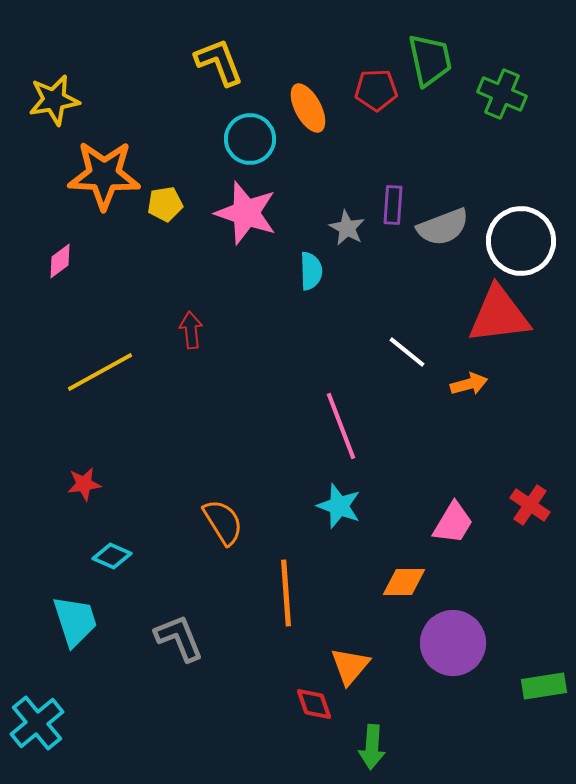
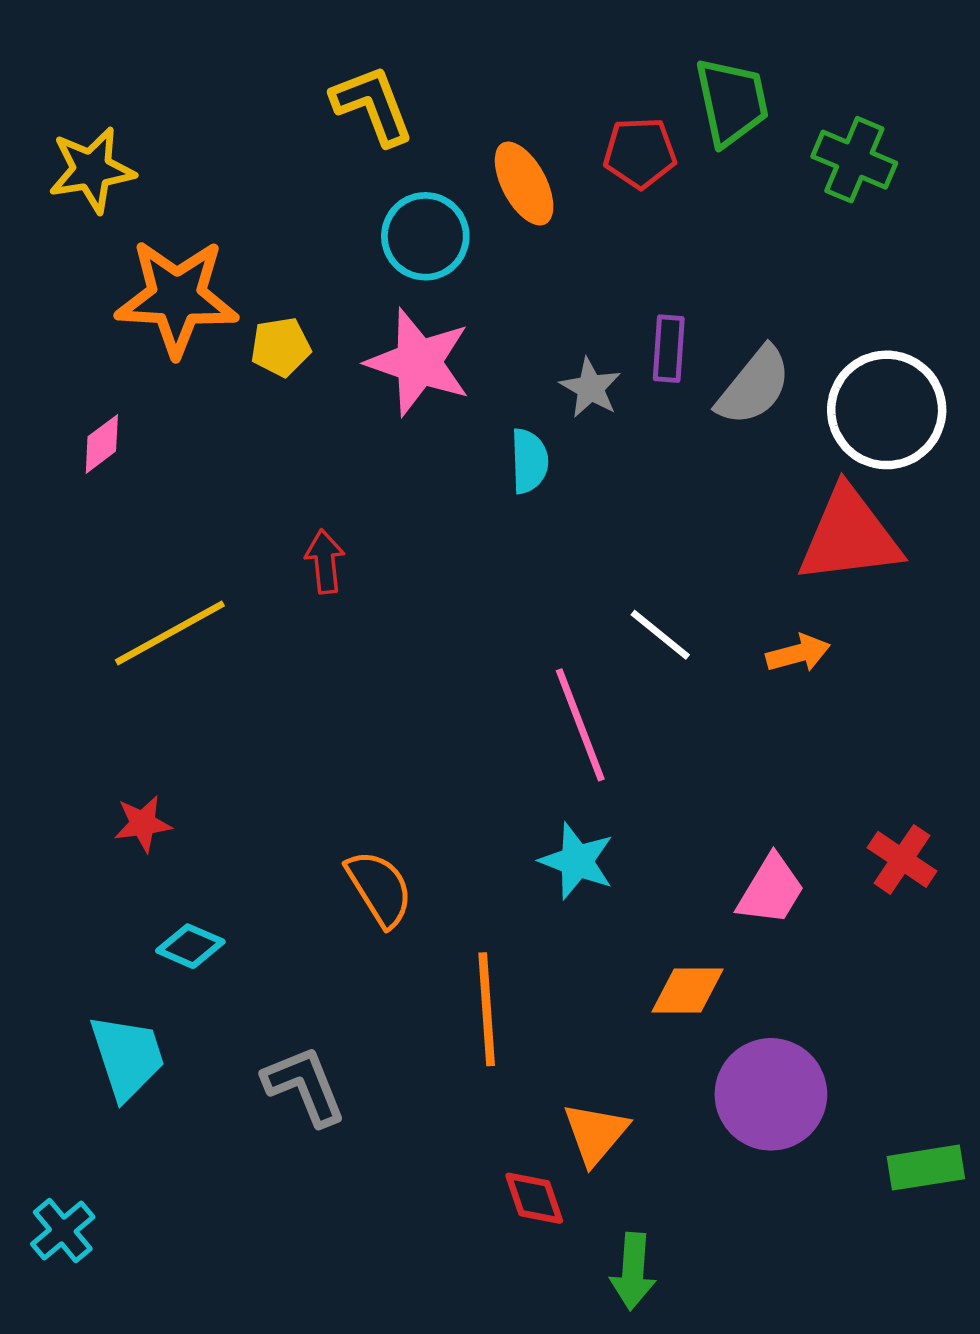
gray semicircle: (443, 227) -> (754, 386), turned -30
white line: (407, 352) -> (660, 635), moved
cyan cross: (37, 723) -> (63, 1231), size x0.7

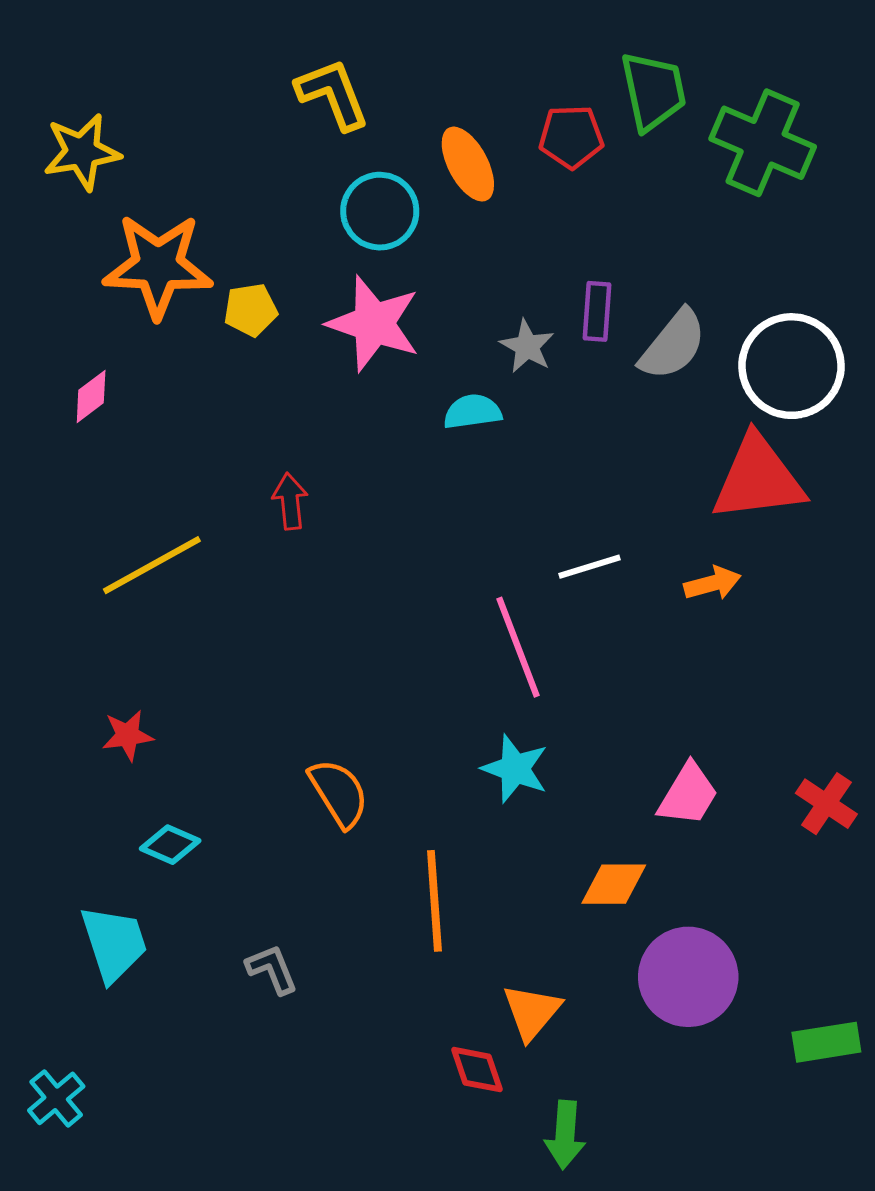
green cross: (854, 160) -> (763, 143), size x1.4
cyan semicircle: (529, 461) -> (472, 412), turned -96
white line: (660, 635) -> (589, 567), turned -56
red cross: (902, 859) -> (826, 804), moved
gray L-shape: (304, 1086) -> (272, 969), size x0.7

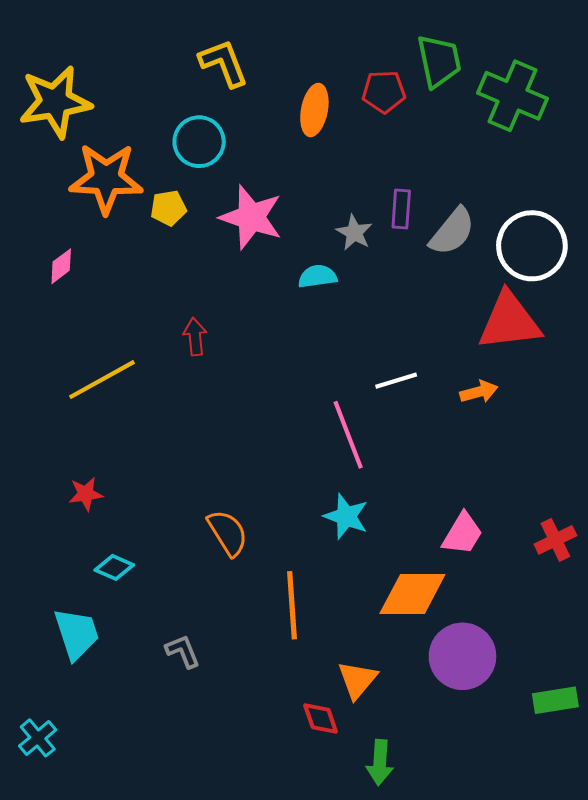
yellow star: (82, 152) -> (55, 102), size x1.4
orange ellipse: (468, 164) -> (314, 110), turned 39
cyan circle: (380, 211) -> (199, 142), moved
red cross: (826, 804) -> (555, 540), turned 30
orange diamond: (614, 884) -> (412, 594), size x1.5

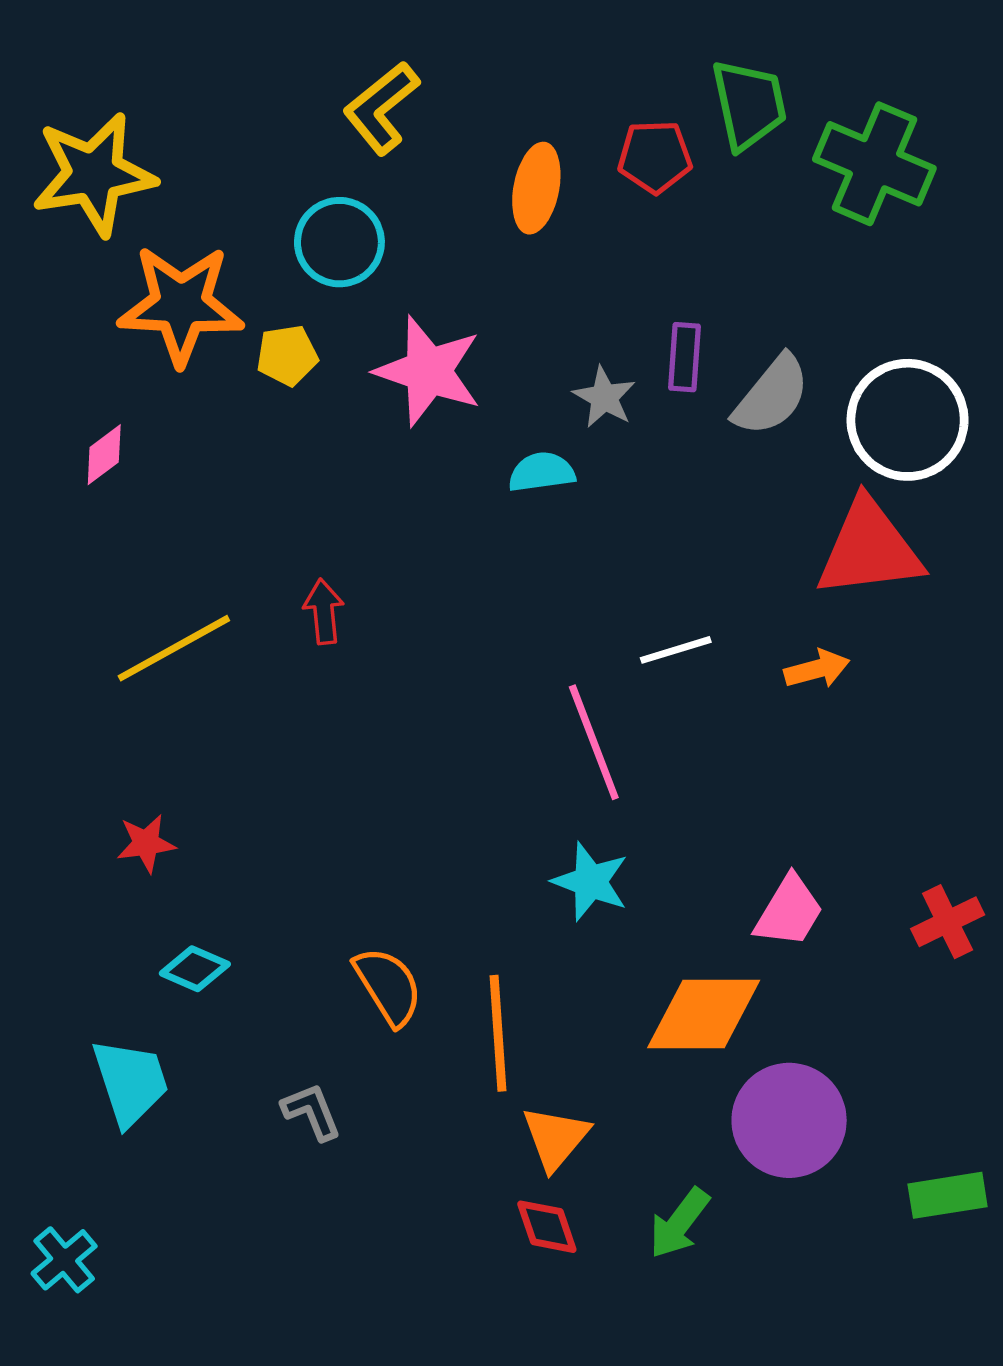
yellow L-shape: (224, 63) -> (381, 108), turned -108
red arrow: (195, 337) -> (324, 612), moved
orange semicircle: (228, 533) -> (388, 986), moved
orange triangle: (357, 680) -> (556, 1138), moved
green arrow: (380, 762) -> (679, 1223), moved, turned 33

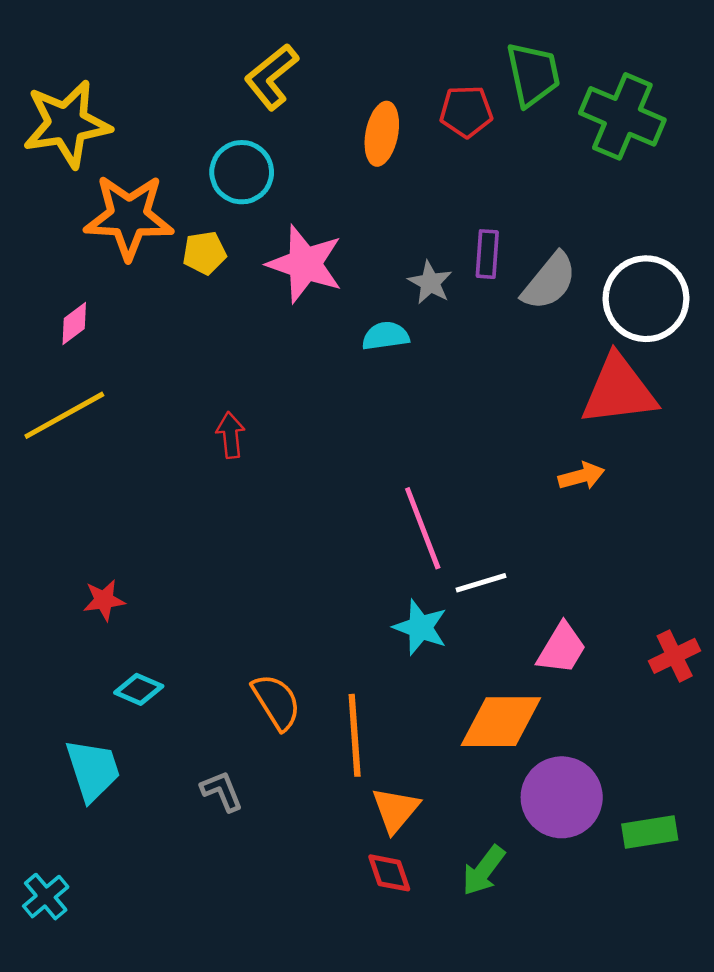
yellow line: (174, 648) -> (64, 415), moved
white line: (676, 650) -> (481, 583), moved
green rectangle: (948, 1195) -> (650, 832), moved

